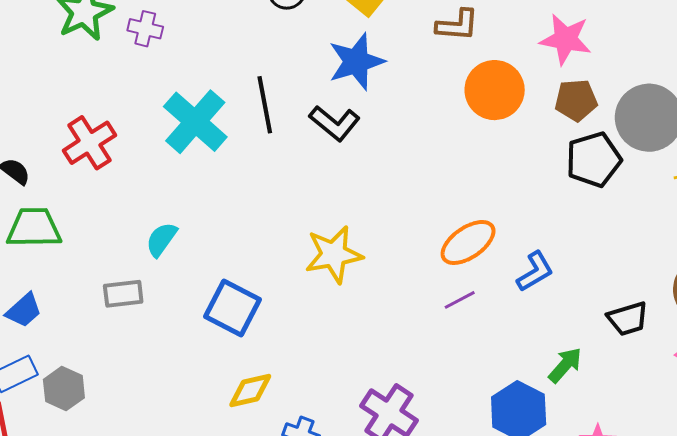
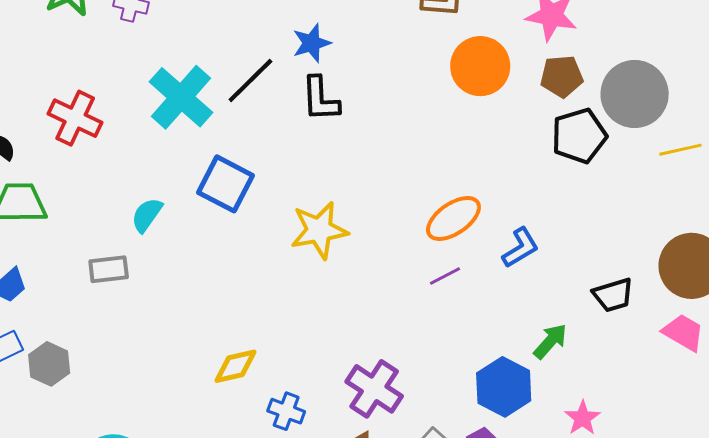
blue star: (356, 62) -> (312, 43), moved, size x0.7
black line: (265, 105) -> (250, 80), turned 56
black L-shape: (335, 123) -> (320, 99), turned 48
red cross: (89, 143) -> (75, 118), turned -32
blue square: (232, 308) -> (225, 184), moved

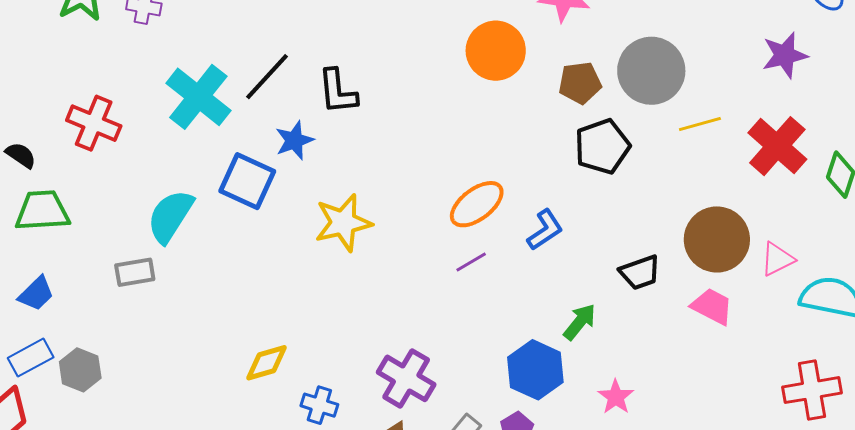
blue star: (312, 43) -> (294, 140), moved
brown pentagon: (562, 76) -> (580, 83), moved
black pentagon: (579, 136) -> (602, 146), moved
cyan semicircle: (147, 215) -> (170, 216), size x1.5

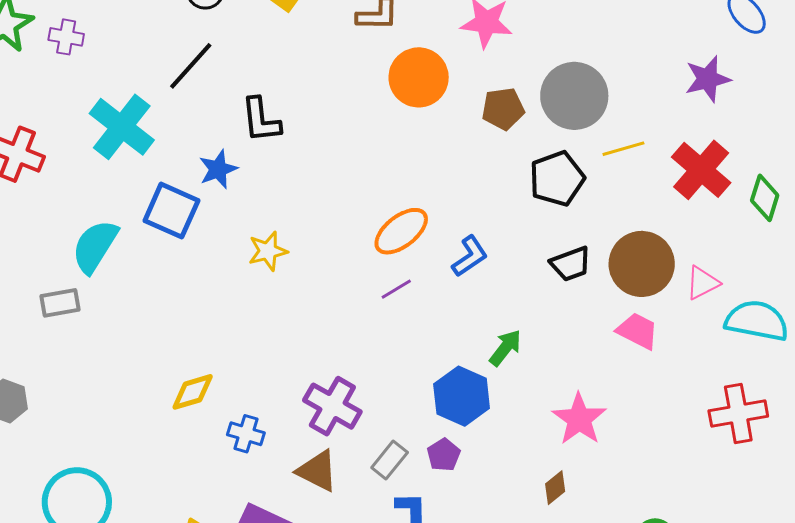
black line: (267, 77) -> (191, 66), moved
black pentagon: (602, 146) -> (557, 179), moved
yellow star: (343, 223) -> (268, 251), size x0.7
black trapezoid: (640, 272) -> (571, 264), moved
pink star: (616, 397) -> (579, 419), moved, size x1.5

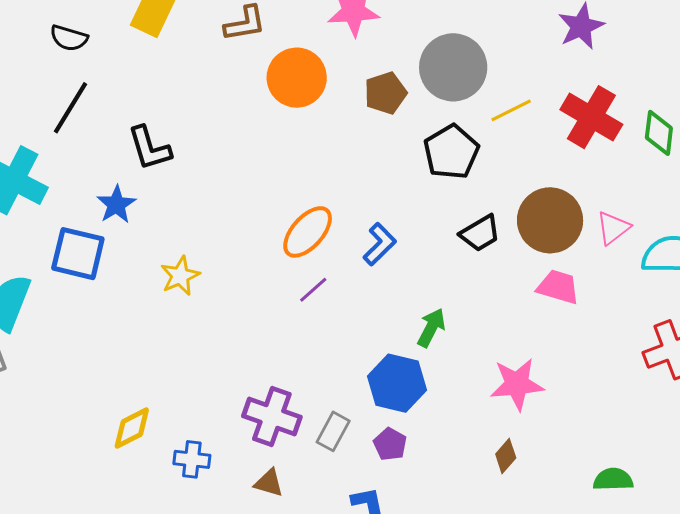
pink star: (579, 419) -> (517, 384), turned -30
gray rectangle: (390, 460) -> (333, 431), moved
brown triangle: (317, 471) -> (269, 483), size x0.7

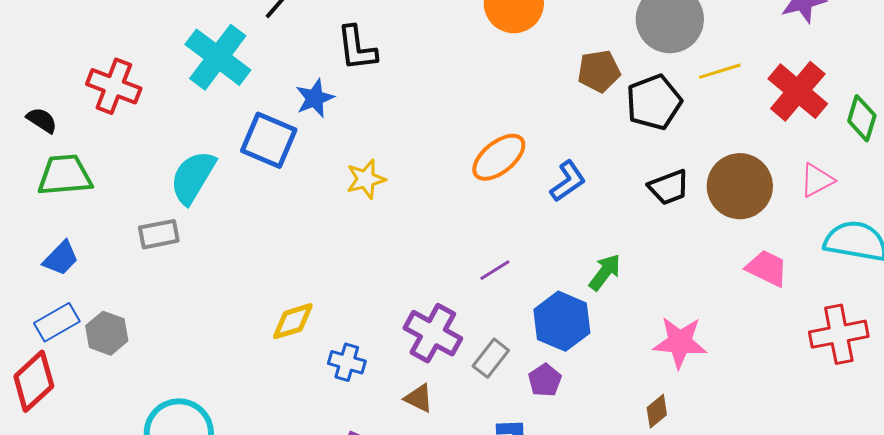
brown pentagon: (385, 93) -> (599, 71), moved
pink triangle: (613, 228) -> (817, 180), moved
pink trapezoid: (558, 287) -> (767, 268), moved
purple line: (313, 290) -> (495, 270), moved

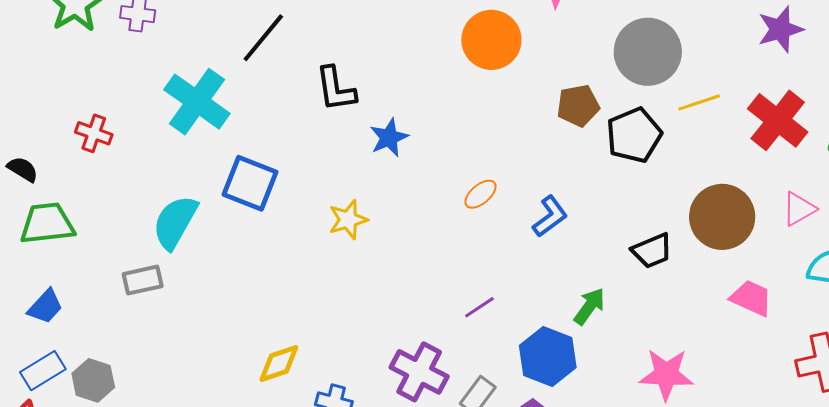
red cross: (114, 86) -> (94, 133), size x0.7
blue star: (315, 98) -> (389, 138), moved
orange ellipse: (499, 157) -> (480, 194), size x0.6
black trapezoid: (669, 187) -> (652, 251), moved

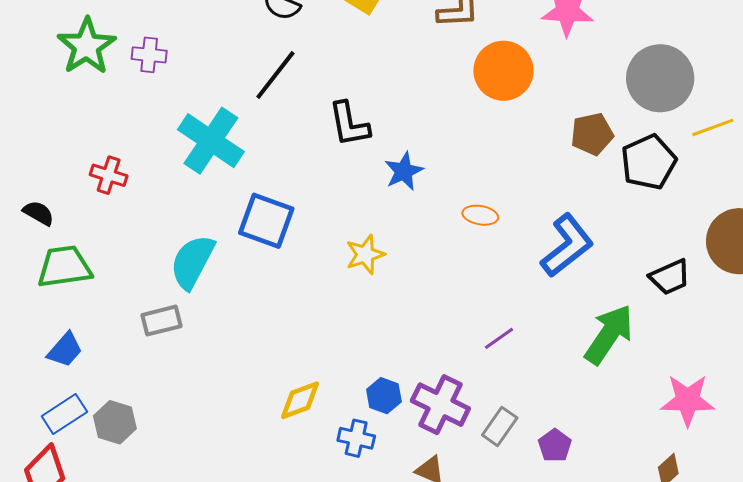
orange ellipse: (480, 194) -> (480, 215), moved, turned 52
blue L-shape: (550, 216) -> (567, 246), size x1.5
green arrow: (589, 306) -> (609, 334), size x1.6
blue hexagon: (548, 356) -> (384, 396), moved, size x0.6

